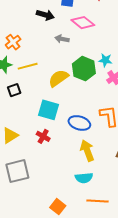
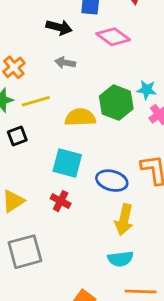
gray arrow: (62, 39) -> (65, 63), moved
yellow semicircle: (58, 78) -> (80, 117), turned 35
yellow arrow: (87, 151) -> (124, 220), turned -145

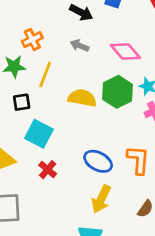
pink diamond: (113, 37) -> (125, 51), moved
yellow line: (36, 101) -> (45, 75), turned -65
cyan square: (67, 163) -> (39, 134), moved

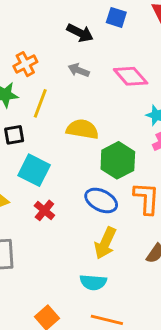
green hexagon: (118, 92) -> (118, 160), moved

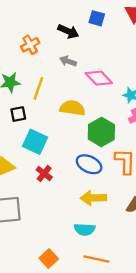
orange cross: (25, 64) -> (30, 45), moved
pink diamond: (131, 76) -> (99, 78), moved
yellow arrow: (105, 243) -> (93, 198), turned 65

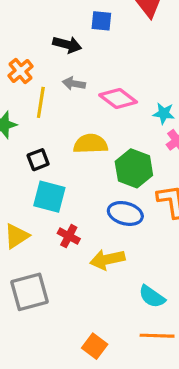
yellow line: (38, 88) -> (41, 102), moved
black square: (18, 114) -> (38, 160), moved
yellow arrow: (93, 198) -> (107, 259), moved
cyan semicircle: (85, 229) -> (152, 297), moved, turned 42

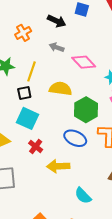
yellow line: (41, 102) -> (31, 71), moved

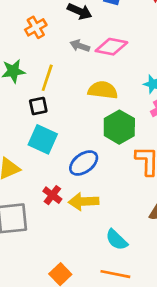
pink diamond: (84, 62) -> (111, 47), moved, turned -35
yellow semicircle: (60, 89) -> (103, 90), moved
blue ellipse: (75, 138) -> (84, 163), moved, turned -60
red cross: (36, 146) -> (52, 195), moved

